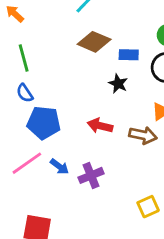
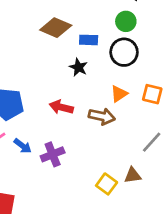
yellow square: (148, 207) -> (107, 184), turned -30

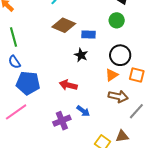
black circle: (124, 52) -> (120, 55), moved
brown arrow: (102, 116) -> (118, 96), moved
blue arrow: (23, 146) -> (83, 111), moved

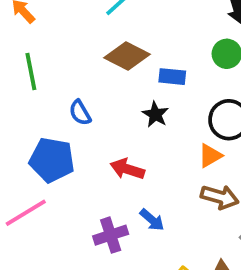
blue semicircle: (14, 62) -> (80, 113), moved

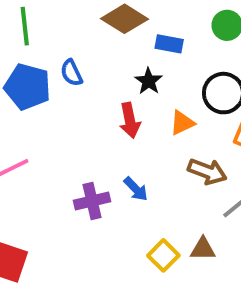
orange triangle: (210, 156) -> (182, 123), moved
blue pentagon: (52, 160) -> (28, 87), moved
red arrow: (127, 169) -> (130, 120), moved, turned -124

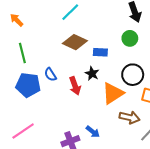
red arrow: (130, 120) -> (75, 86), moved
orange triangle: (182, 123) -> (113, 93), size x1.6

